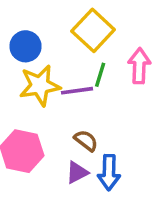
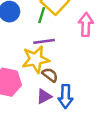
green line: (100, 75) -> (42, 15), moved
yellow star: (40, 85) -> (36, 59), moved

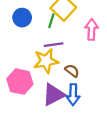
brown semicircle: (50, 75) -> (72, 71), moved
purple triangle: (44, 96) -> (54, 95), size x1.6

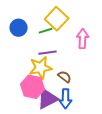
green line: (51, 21) -> (46, 31), turned 56
pink hexagon: (20, 82) -> (33, 87), moved

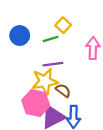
yellow square: (57, 19) -> (63, 25), size x0.6
brown semicircle: (65, 77) -> (63, 90), moved

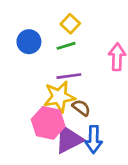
yellow square: (63, 25) -> (70, 24), moved

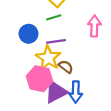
blue circle: (29, 42) -> (29, 34), moved
yellow star: (59, 97) -> (48, 58), turned -30

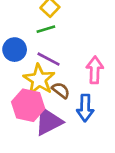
pink arrow: (94, 26) -> (95, 70), moved
purple line: (56, 41) -> (49, 59), turned 36
blue arrow: (76, 92) -> (85, 108), moved

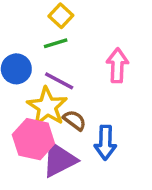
pink arrow: (95, 70) -> (117, 65), moved

